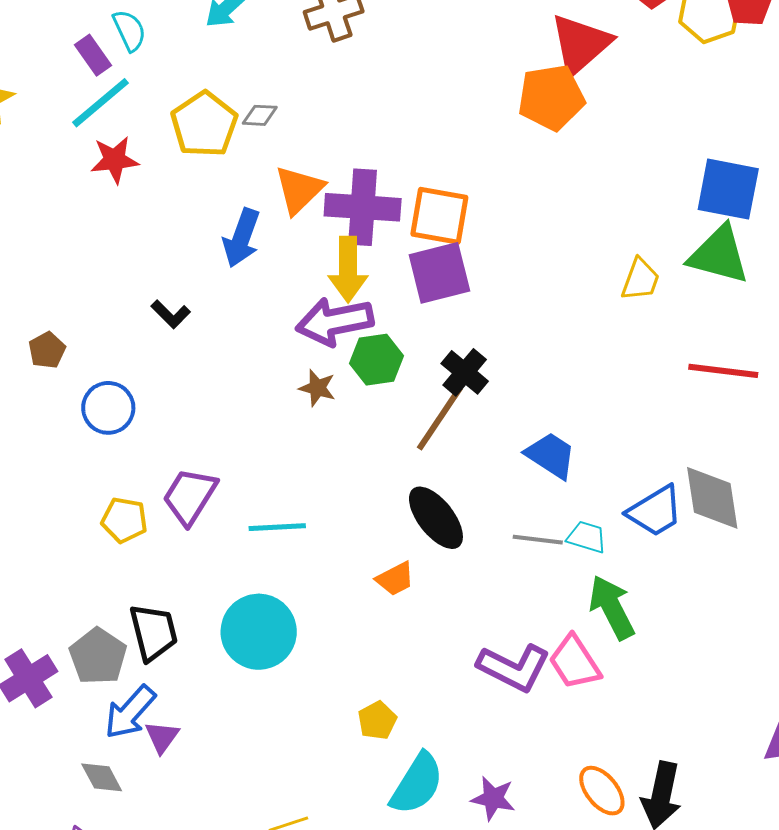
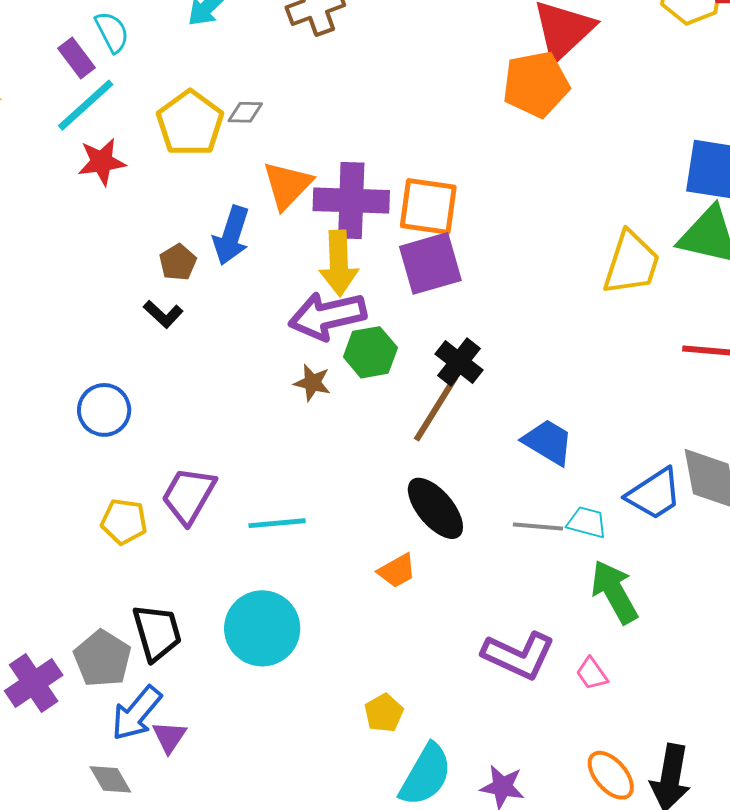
yellow trapezoid: (640, 280) -> (631, 263), size x1.5
brown pentagon: (47, 350) -> (178, 262), moved
pink trapezoid: (575, 662) -> (592, 674), moved, size x0.6

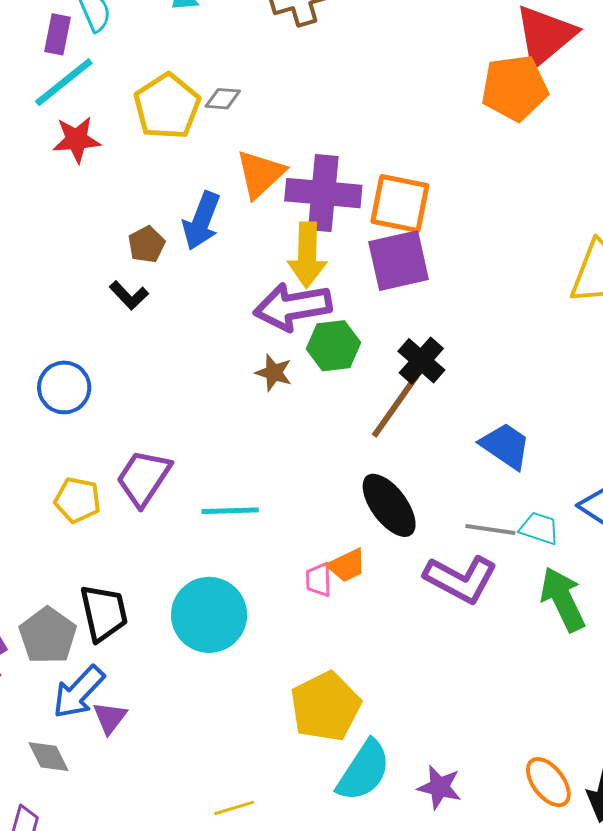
purple rectangle: (77, 58) -> (58, 34), turned 45
purple L-shape: (518, 655) -> (461, 579), moved
pink trapezoid: (592, 674) -> (319, 580), moved, turned 30
yellow pentagon: (384, 713) -> (325, 707), size x1.8

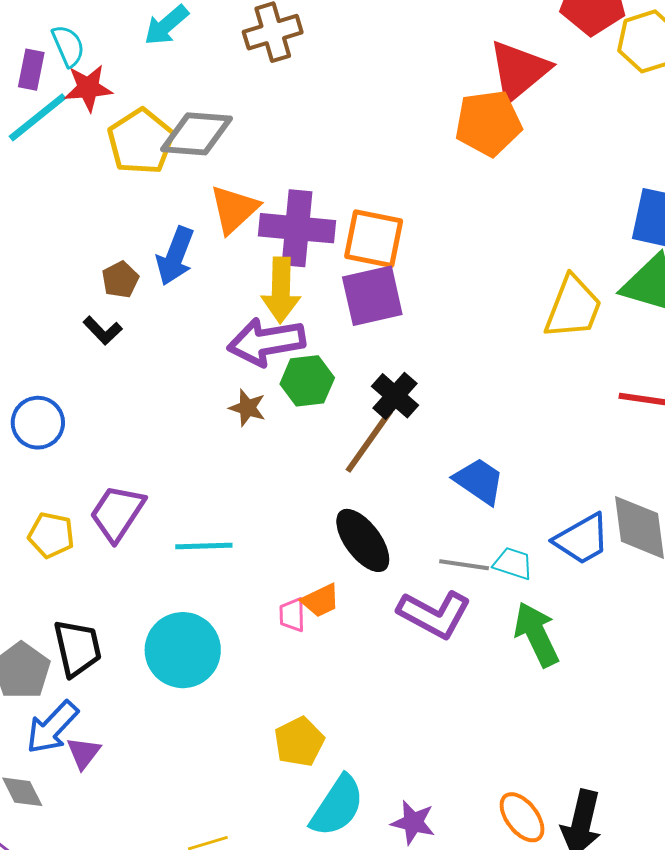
gray diamond: (223, 99) -> (196, 134), size x2.0
red star: (77, 140) -> (88, 88), moved
yellow pentagon: (325, 707) -> (299, 742), size x0.7

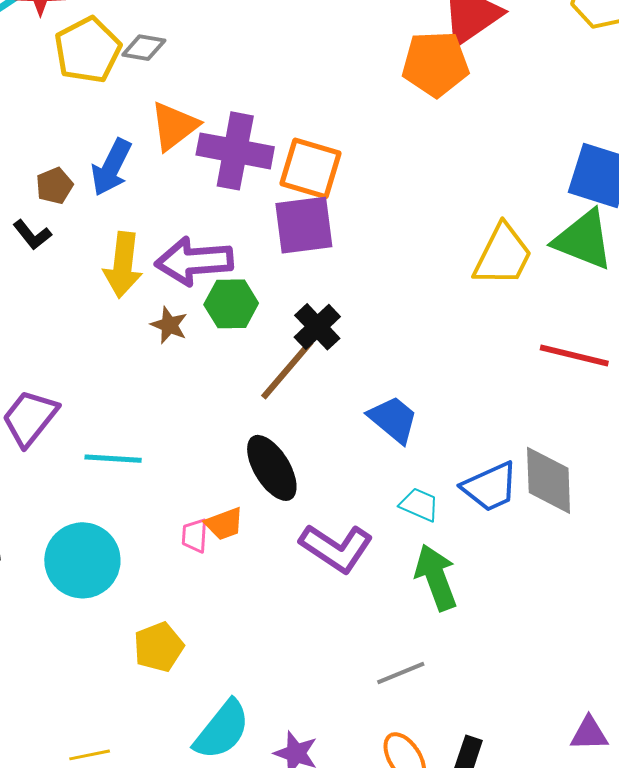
gray diamond: (196, 134) -> (144, 48), size x0.6
yellow arrow: (281, 290) -> (123, 265), moved
gray line: (464, 565) -> (401, 673), moved, turned -36
yellow pentagon: (299, 742) -> (159, 647), moved

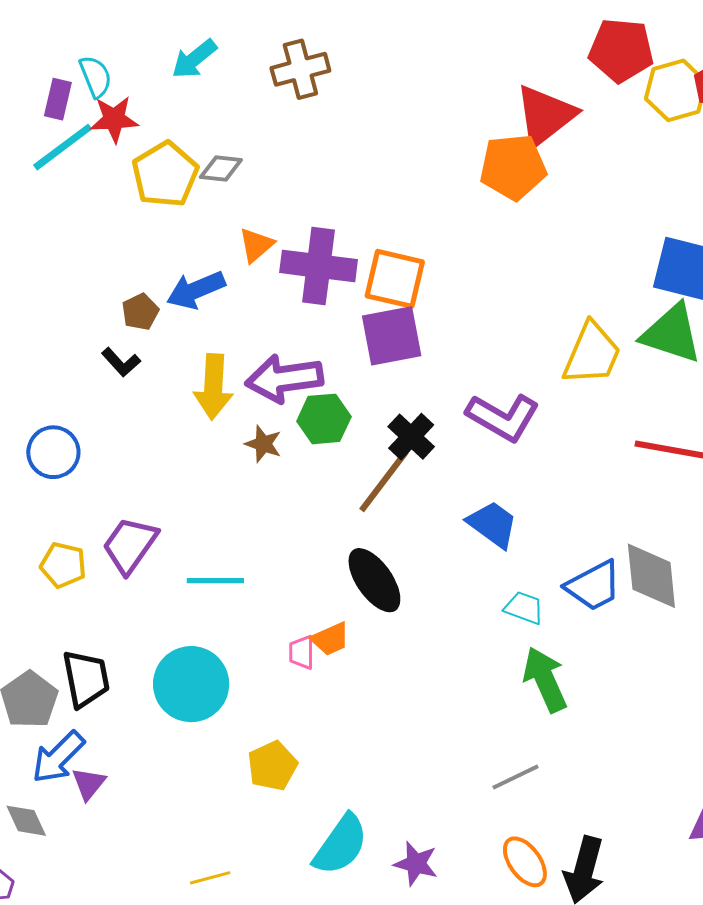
orange triangle: (174, 126) -> (256, 245), size x0.7
blue arrow: (111, 167) -> (196, 290), turned 44
purple L-shape: (336, 548) -> (503, 417), moved

